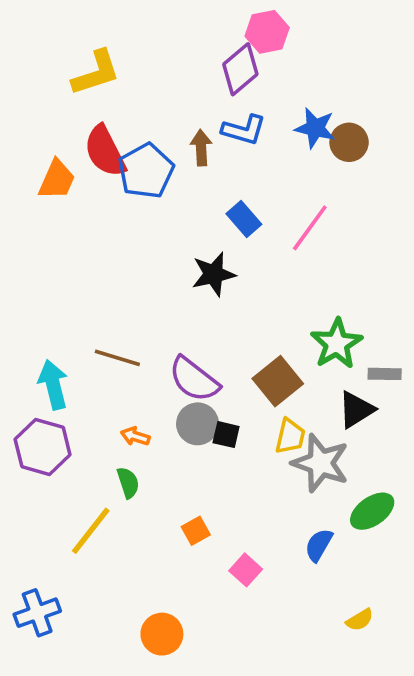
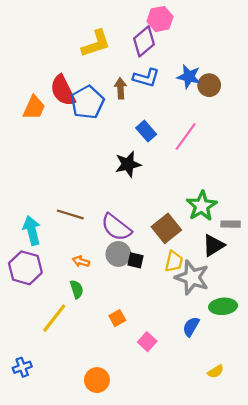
yellow L-shape: (96, 73) -> (96, 44), moved
green ellipse: (372, 511) -> (223, 306), turned 30
blue cross: (37, 613) -> (22, 367), size x0.7

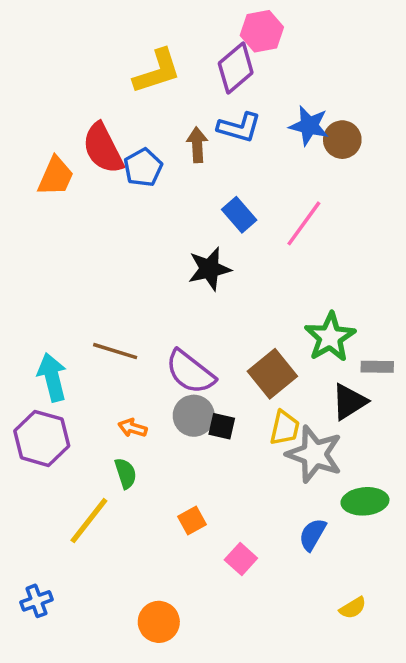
blue pentagon: (87, 102) -> (143, 168), size x0.7

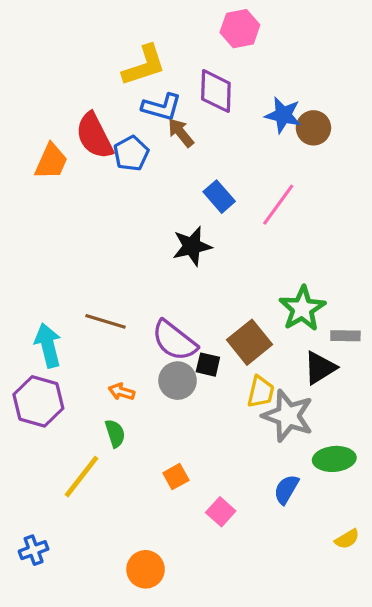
purple diamond: (236, 68) -> (216, 91), moved, turned -48
blue L-shape: (239, 127) -> (162, 107), moved
brown arrow: (197, 145) -> (181, 133), turned -36
black square: (222, 426) -> (208, 365), moved
yellow semicircle: (353, 608) -> (347, 539), moved

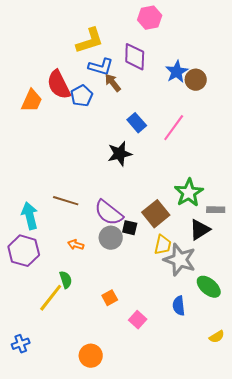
blue star: (283, 115) -> (177, 72), turned 30
green semicircle: (115, 433) -> (66, 280), moved
green ellipse: (334, 459) -> (209, 287), turned 45
blue semicircle: (286, 489) -> (179, 306), turned -36

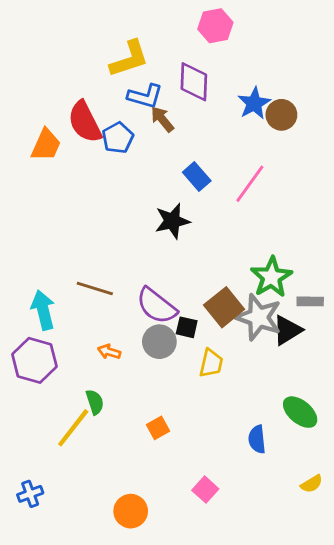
yellow trapezoid: (163, 245) -> (211, 363), moved
gray star: (180, 260) -> (258, 317), moved
pink square: (138, 320) -> (205, 490), moved

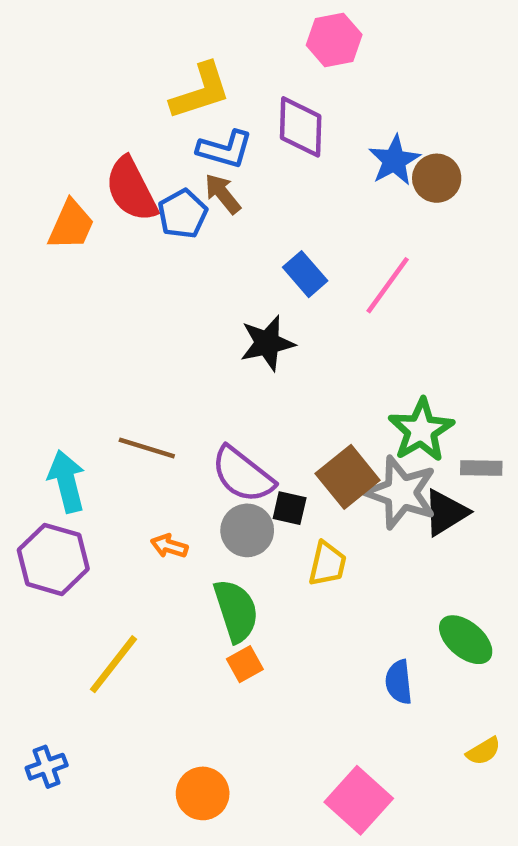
brown arrow: (162, 119) -> (223, 194), moved
green semicircle: (95, 402) -> (236, 611), moved, size x1.6
pink square: (205, 490) -> (359, 800), moved, size x1.6

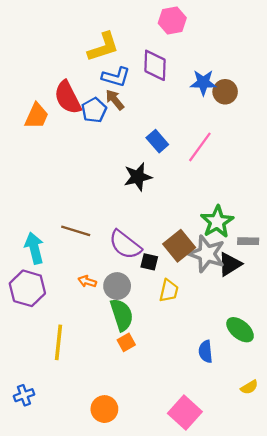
blue star: (394, 160) -> (203, 83), turned 30
gray circle: (247, 530) -> (117, 286), moved
yellow line: (113, 664) -> (58, 342), turned -32

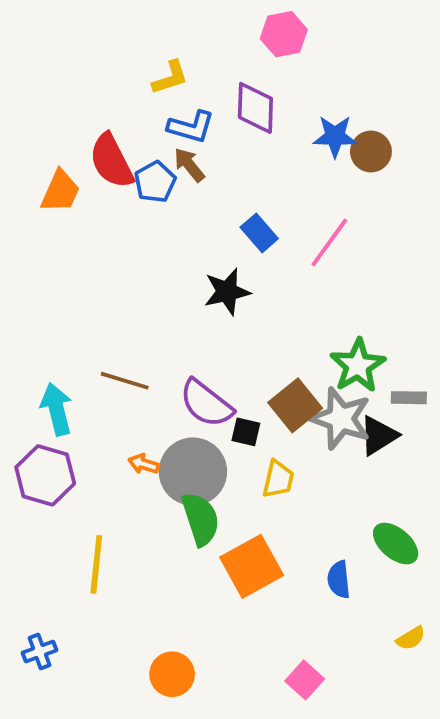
yellow L-shape: (103, 47) -> (170, 78), size x0.7
gray circle: (117, 286) -> (193, 472), size x1.5
orange square: (126, 342) -> (252, 566), moved, size x2.0
pink square: (185, 412) -> (305, 680), size x0.7

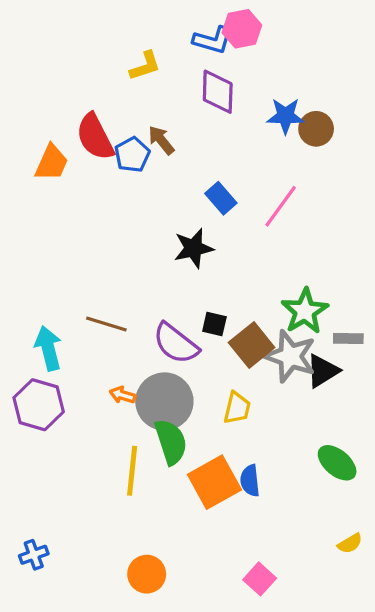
blue L-shape: (191, 127) -> (213, 40), moved
black square: (246, 432) -> (214, 324), moved
yellow line: (96, 564) -> (132, 471), moved
blue semicircle: (339, 580) -> (250, 481), moved

